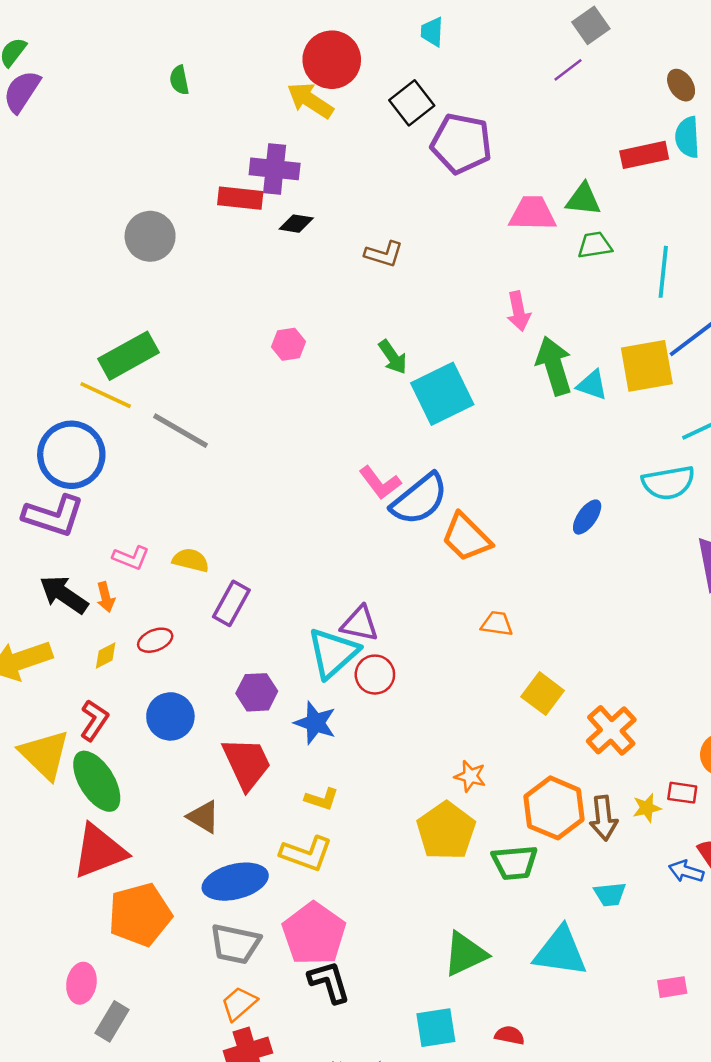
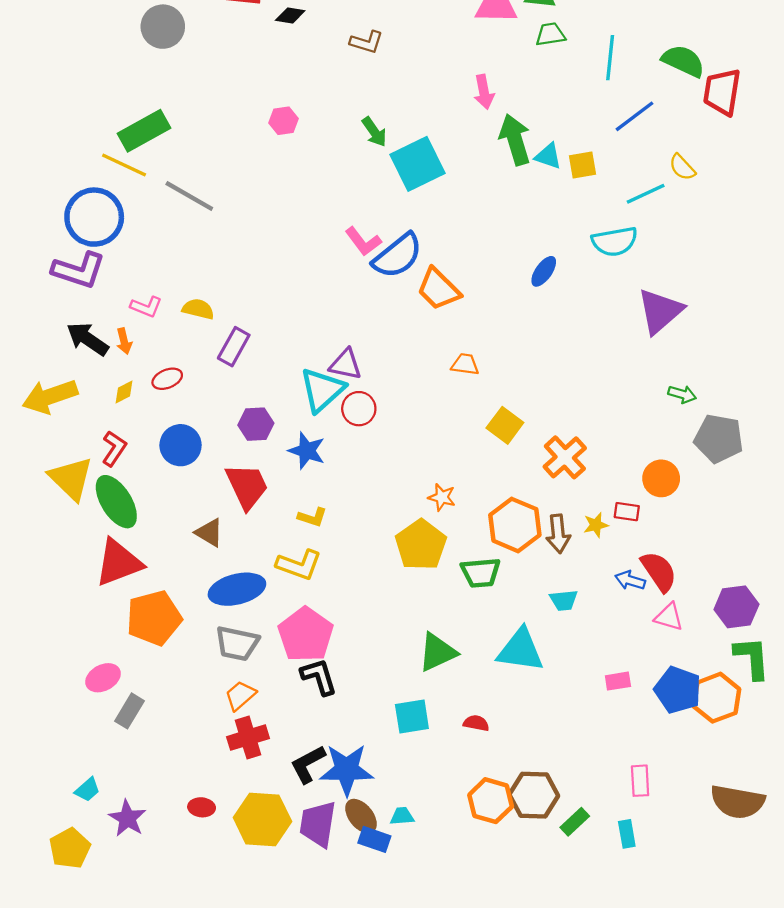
yellow square: (647, 366) -> (582, 165), moved, size x0.6
pink ellipse: (81, 983) -> (103, 678), turned 52

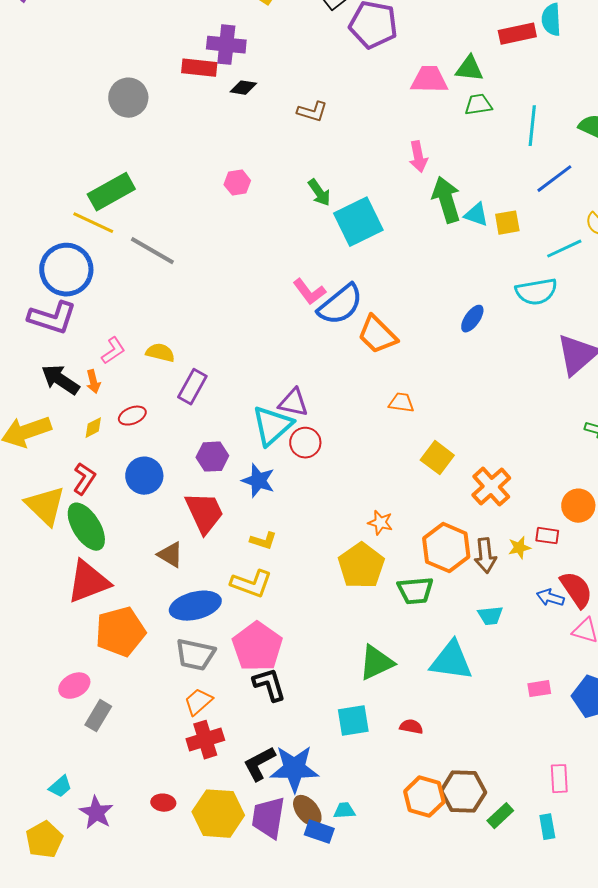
pink L-shape: (146, 307) -> (113, 351), turned -56

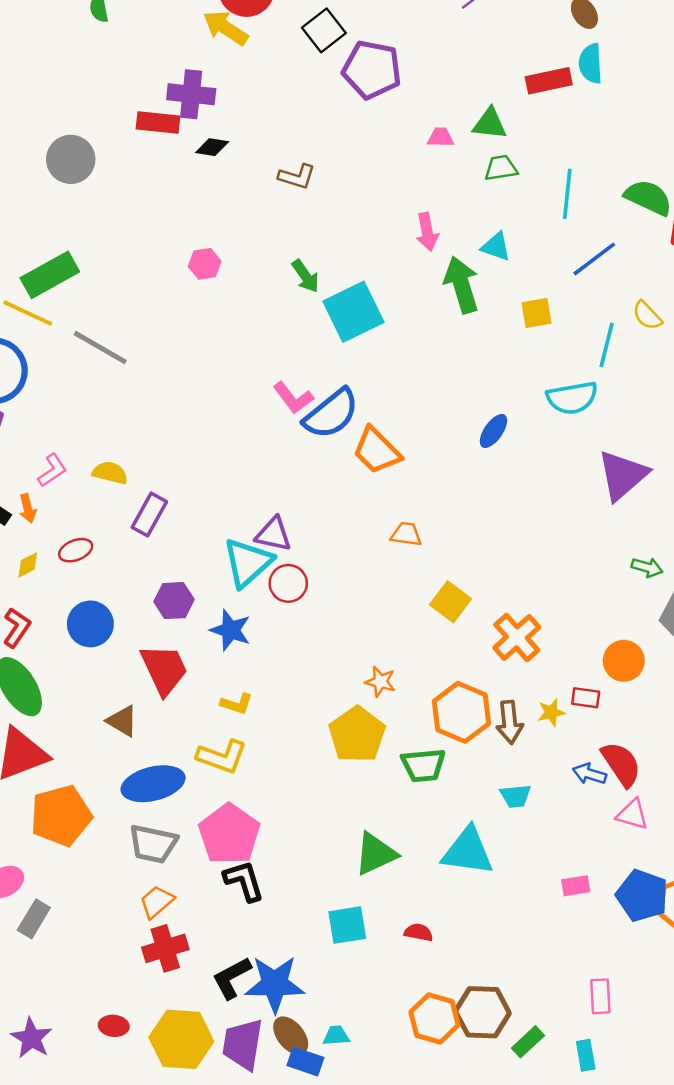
pink trapezoid: (429, 80) -> (441, 137), size x0.6
cyan triangle: (476, 215) -> (496, 247), moved
cyan line: (564, 249) -> (607, 345), turned -51

